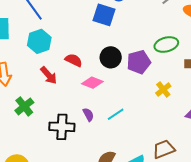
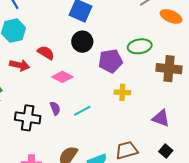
black circle: (111, 57) -> (82, 42), moved
red arrow: (49, 75) -> (20, 65), turned -42
yellow cross: (163, 90) -> (122, 92), moved, turned 35

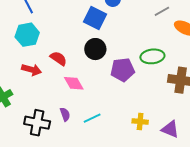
pink diamond: (62, 77) -> (74, 83), turned 30
yellow cross: (122, 92) -> (140, 122), moved

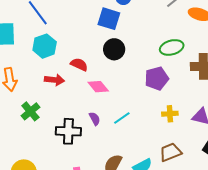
purple pentagon: (123, 70) -> (157, 78), moved

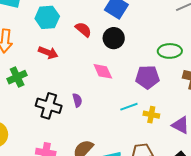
red semicircle: (79, 64) -> (83, 30), moved
pink diamond: (98, 87) -> (103, 71), moved
cyan line: (122, 118) -> (129, 107), moved

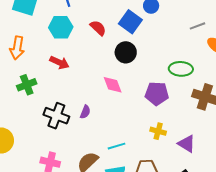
red semicircle: (83, 30) -> (98, 28), moved
purple semicircle: (77, 100) -> (85, 112), turned 32
cyan line: (129, 107) -> (116, 146), moved

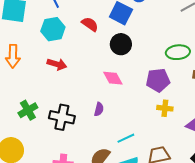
green cross: (27, 85) -> (28, 110), moved
purple semicircle: (85, 112) -> (99, 109), moved
yellow cross: (158, 131) -> (165, 108), moved

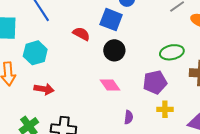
cyan hexagon: (53, 29) -> (35, 53), moved
red arrow: (57, 64) -> (44, 89), moved
purple semicircle: (99, 109) -> (129, 117), moved

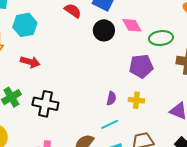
pink diamond: (110, 85) -> (132, 25), moved
yellow cross: (165, 109) -> (136, 100), moved

